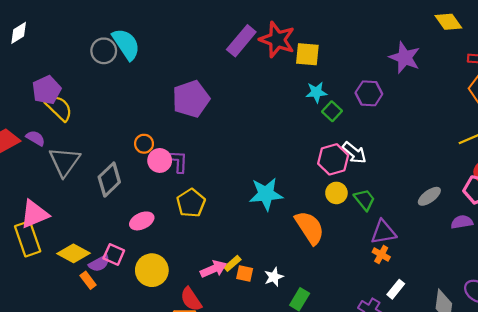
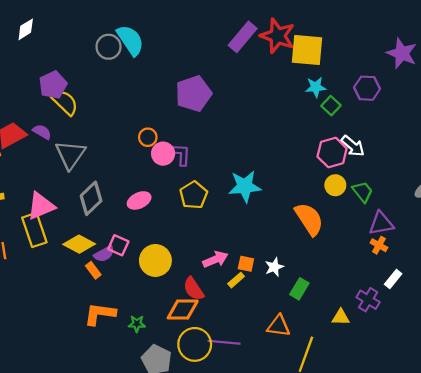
yellow square: (307, 54) -> (307, 50), size x1.4
gray diamond: (109, 180) -> (91, 198), moved
cyan star: (266, 194) -> (245, 186), moved
pink ellipse: (142, 221) -> (139, 200), moved
yellow rectangle: (232, 263) -> (236, 280), moved

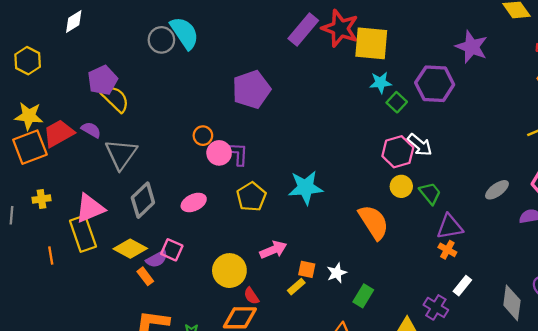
purple hexagon: (367, 88) -> (435, 84), size x1.4
pink arrow: (215, 259) -> (273, 250), moved
yellow circle: (155, 260) -> (229, 271), moved
red semicircle: (194, 289) -> (251, 296), size x0.7

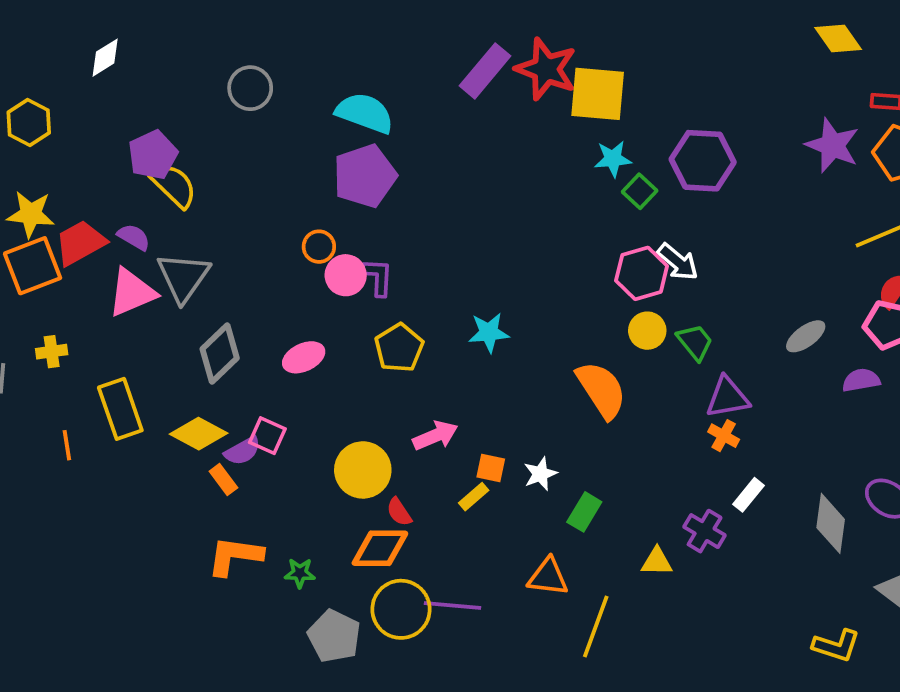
cyan semicircle: (184, 33) -> (365, 113), moved, turned -36
purple star: (472, 47) -> (832, 145), moved
purple pentagon: (251, 89) -> (365, 176), moved
cyan star: (306, 188) -> (489, 333), size x0.7
pink triangle: (90, 208) -> (132, 292), moved

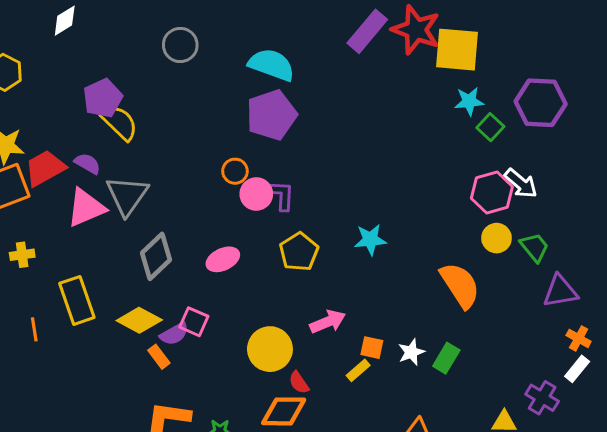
orange cross: (724, 436) -> (579, 338), moved
green rectangle: (584, 512) -> (446, 358), moved

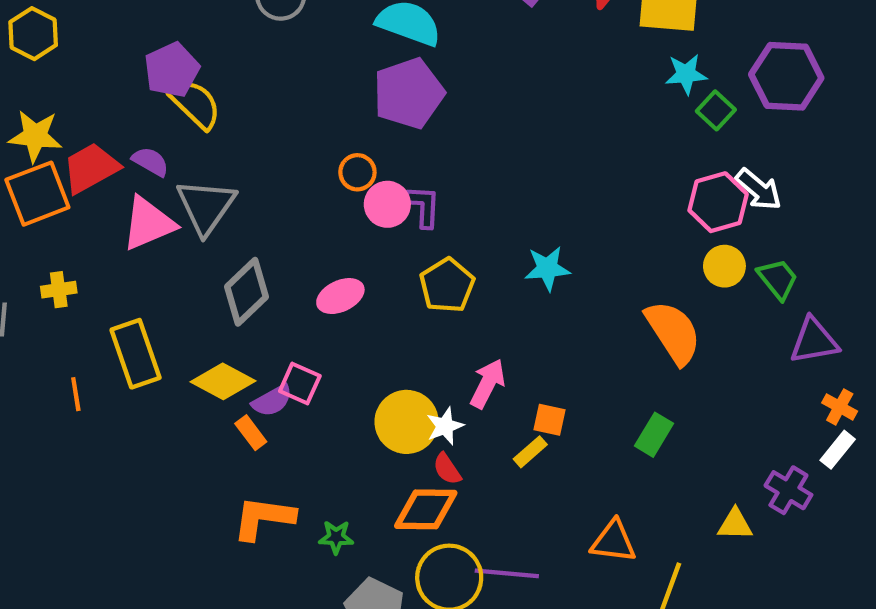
pink arrow: (328, 322) -> (488, 384), turned -40
white star: (411, 352) -> (445, 426), moved

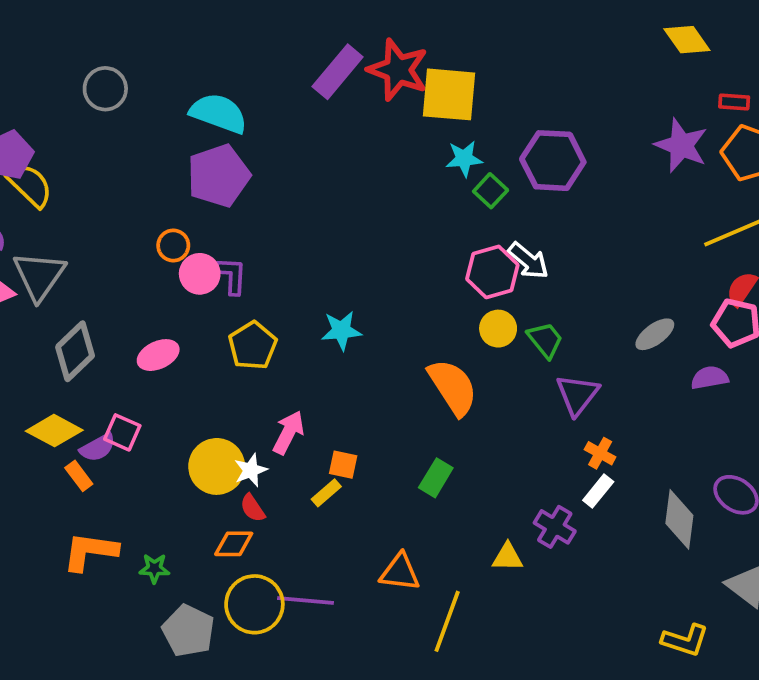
purple triangle: (814, 341) -> (577, 395), turned -42
orange diamond: (426, 509) -> (234, 544), size x0.7

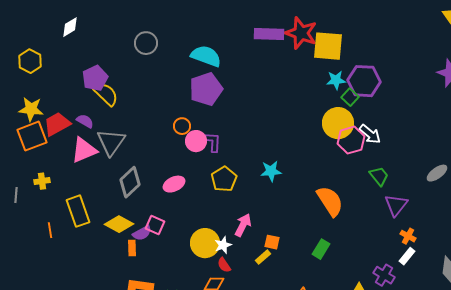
purple rectangle: (338, 72) -> (269, 34), turned 52
purple hexagon: (553, 161) -> (364, 81), moved
yellow circle: (498, 329) -> (338, 123), moved, size x1.6
orange rectangle: (79, 476) -> (132, 248), turned 35

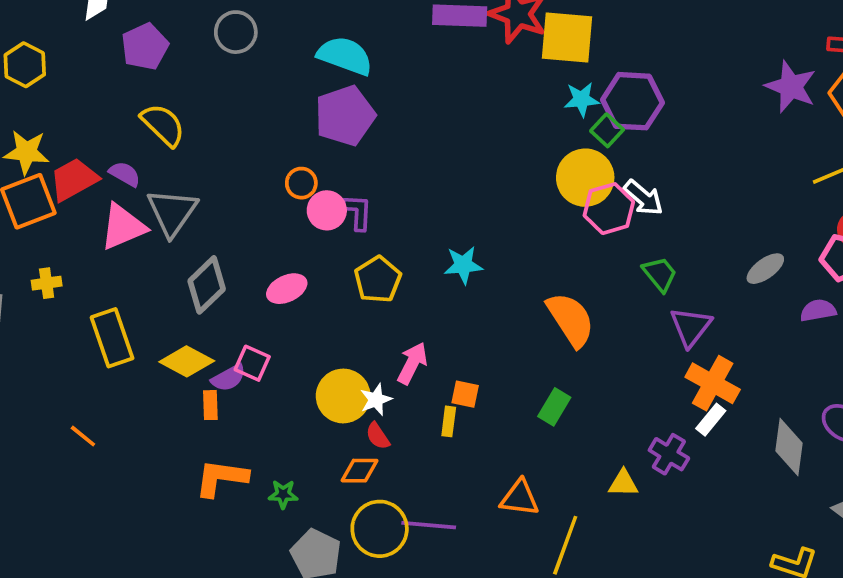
purple pentagon: (95, 78) -> (145, 47), moved
orange line: (50, 230) -> (83, 436), moved, turned -42
orange cross: (408, 236) -> (713, 383), size x1.8
yellow rectangle: (263, 257) -> (449, 421), turned -42

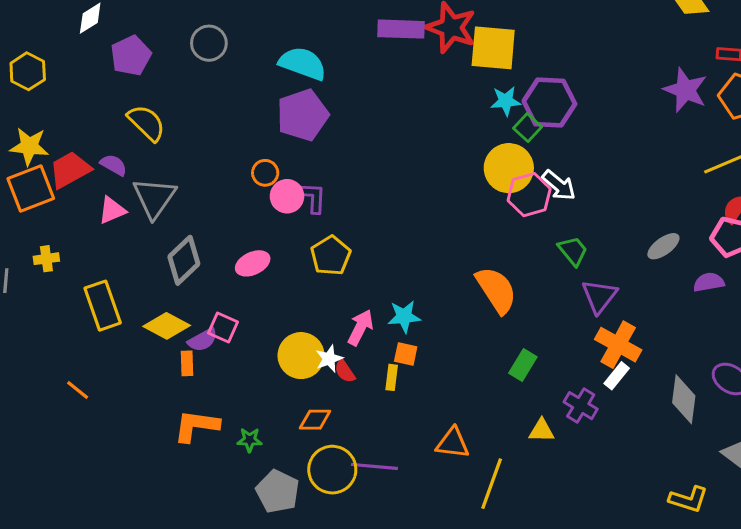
pink triangle: (123, 227) -> (112, 210), size x0.7
cyan star: (463, 265) -> (404, 317), moved
green rectangle: (554, 407) -> (523, 365), moved
red semicircle: (378, 436) -> (345, 371), moved

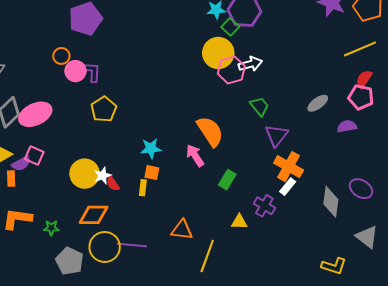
white arrow: (559, 185) -> (250, 64), turned -55
pink ellipse: (253, 263) -> (35, 114), moved, size x1.5
pink arrow: (360, 327) -> (195, 155), moved, turned -60
orange diamond: (315, 420) -> (94, 215), size x1.4

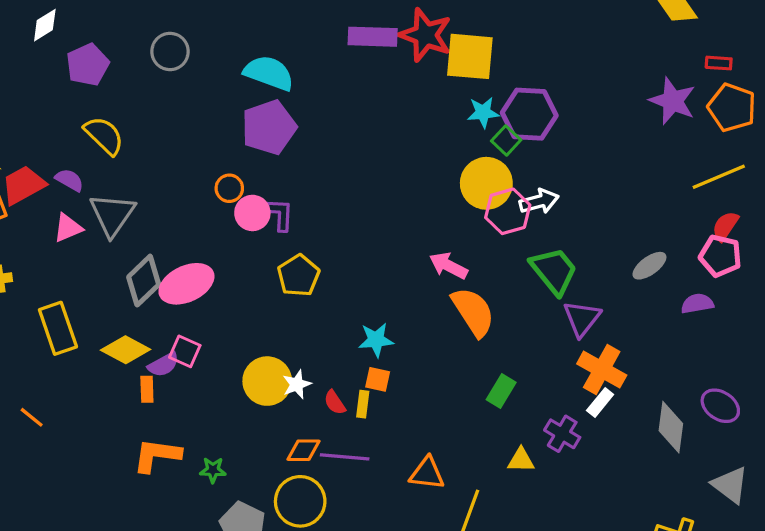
green trapezoid: (259, 106) -> (554, 271), size x1.5
pink arrow: (195, 155) -> (448, 266), moved, turned -30
red semicircle: (113, 184) -> (335, 402), moved
orange diamond: (94, 215) -> (303, 450), moved, size x0.7
purple line: (132, 245) -> (345, 457), moved

